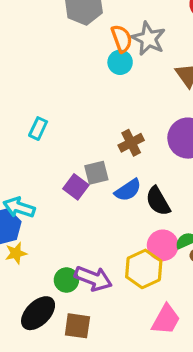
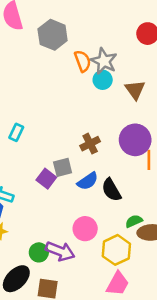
cyan circle: (120, 62) -> (103, 80), moved
pink circle: (163, 245) -> (85, 229), moved
yellow hexagon: (144, 269) -> (116, 250), moved

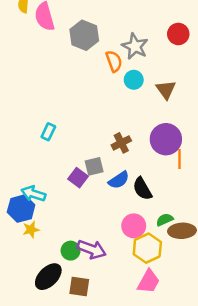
gray star: (104, 61) -> (135, 46), moved
pink circle: (85, 229) -> (134, 226), moved

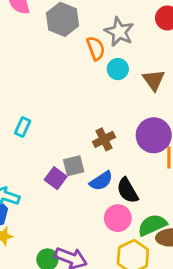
green semicircle: (165, 220) -> (152, 225), size x1.5
pink circle: (134, 226) -> (118, 218), moved

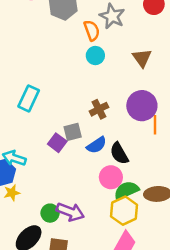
cyan circle: (118, 69) -> (95, 56), moved
cyan rectangle: (23, 127) -> (29, 98), size x1.5
green semicircle: (152, 225) -> (126, 190), moved

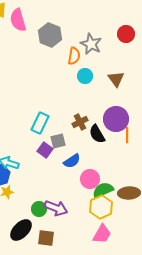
orange semicircle: (92, 30) -> (74, 56), turned 30
cyan circle: (95, 56) -> (85, 76), moved
cyan rectangle: (29, 98) -> (40, 123), moved
blue semicircle: (97, 145) -> (72, 161), moved
black semicircle: (119, 153) -> (97, 134), moved

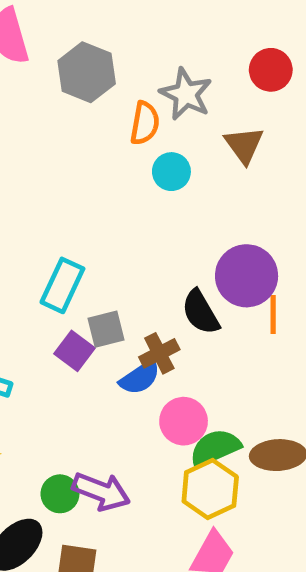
brown triangle: (116, 79) -> (244, 145), moved
brown cross: (80, 122) -> (159, 353), moved

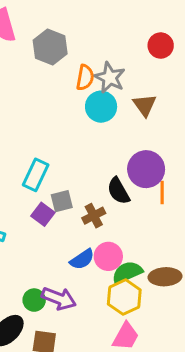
gray star: (186, 94) -> (110, 78), moved
brown triangle: (244, 145) -> (145, 105), moved
cyan circle: (171, 172) -> (101, 107), size x1.4
blue semicircle: (140, 378) -> (82, 259), moved

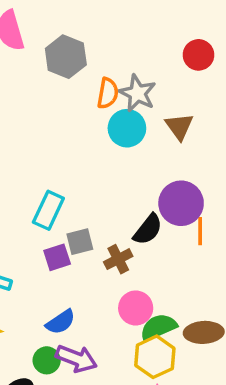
black semicircle: (118, 191) -> (148, 229), turned -112
purple square: (43, 214) -> (57, 257), turned 35
blue semicircle: (82, 259) -> (61, 322), moved

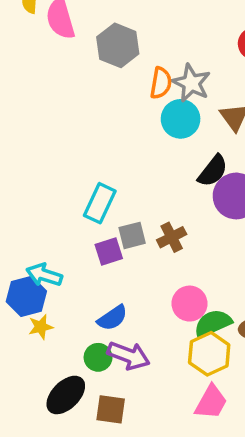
black semicircle: (148, 229) -> (213, 171), moved
brown cross: (118, 259) -> (172, 237), moved

